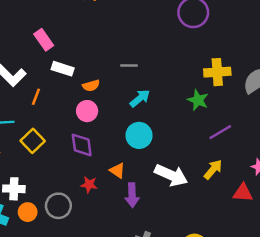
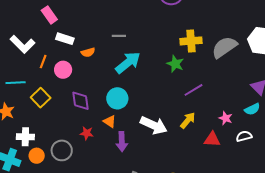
cyan arrow: (140, 98) -> (128, 63), size x1.5
pink circle: (87, 111) -> (63, 70), moved
cyan circle: (139, 135) -> (117, 98), moved

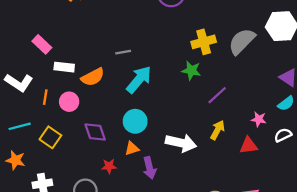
orange semicircle: (88, 52) -> (93, 77), size x1.5
orange triangle: (110, 121) -> (132, 148), turned -40

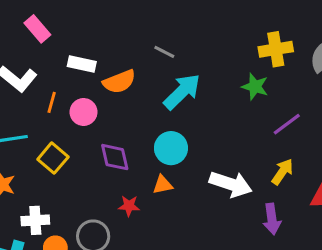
pink rectangle: (42, 44) -> (37, 29), moved
gray line: (123, 52) -> (164, 52), turned 32
purple arrow: (150, 168) -> (272, 219), moved

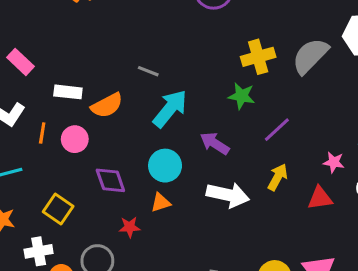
yellow square: (53, 158) -> (58, 209), moved
purple arrow: (272, 219) -> (215, 143), moved, turned 136

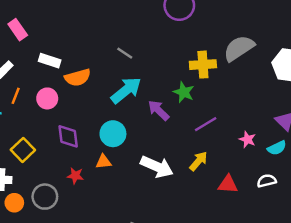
gray semicircle: (310, 56) -> (239, 48), moved
gray line: (148, 71) -> (125, 53), moved
orange line: (42, 133) -> (16, 96), moved
purple arrow: (215, 143) -> (159, 110), moved
pink star: (334, 162) -> (247, 140), moved

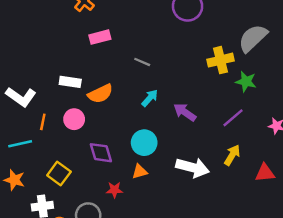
pink rectangle: (18, 30) -> (100, 37), moved, turned -60
cyan arrow: (126, 90) -> (150, 98), size x0.6
green star: (184, 92) -> (246, 82), moved

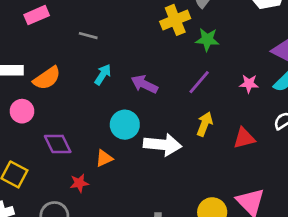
cyan circle: (144, 143) -> (125, 125), moved

